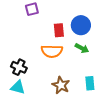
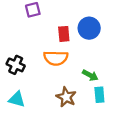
green arrow: (82, 48) -> (90, 75), moved
black cross: (19, 67) -> (16, 65), moved

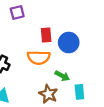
blue circle: (89, 28) -> (69, 43), moved
green arrow: (90, 75) -> (62, 76), moved

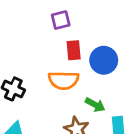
purple square: (17, 12) -> (61, 20), moved

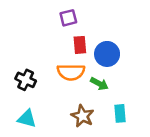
green arrow: (95, 105) -> (99, 84), moved

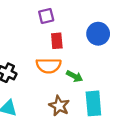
blue circle: (107, 54) -> (98, 34), moved
cyan rectangle: (120, 113) -> (93, 103), size x1.5

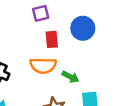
blue circle: (98, 34) -> (83, 28), moved

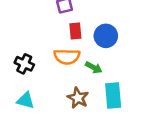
blue circle: (83, 28) -> (106, 36), moved

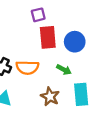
red rectangle: (75, 31) -> (48, 37), size x1.5
orange semicircle: (67, 57) -> (27, 68), moved

